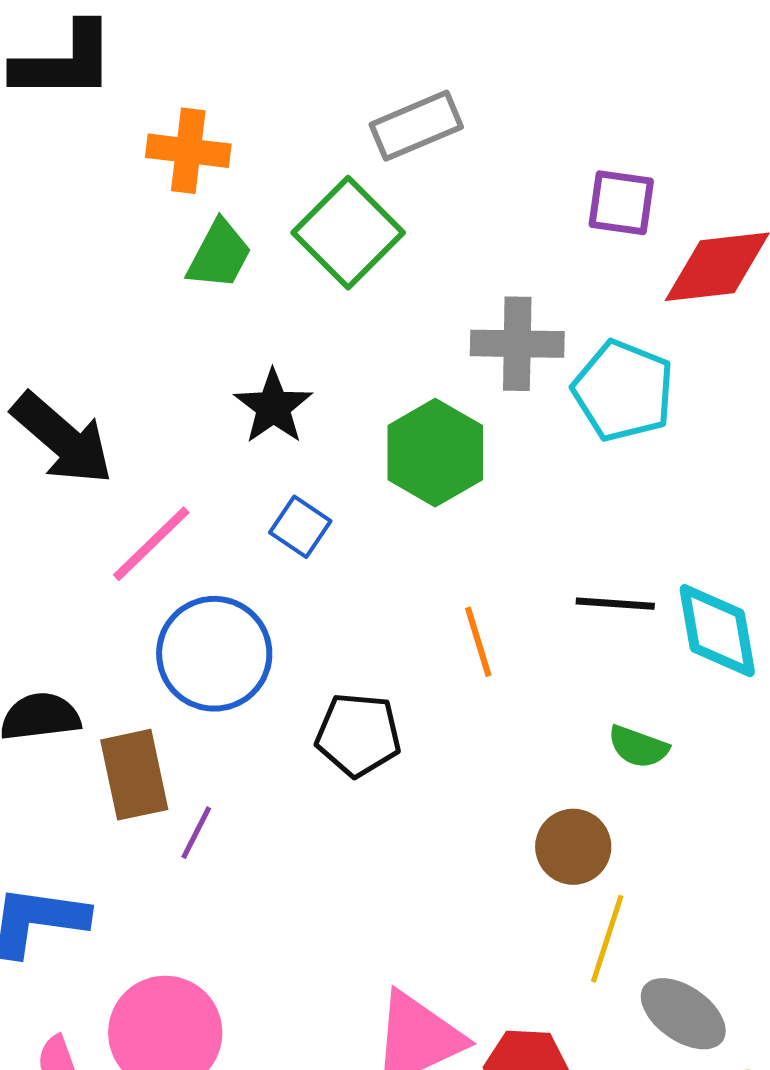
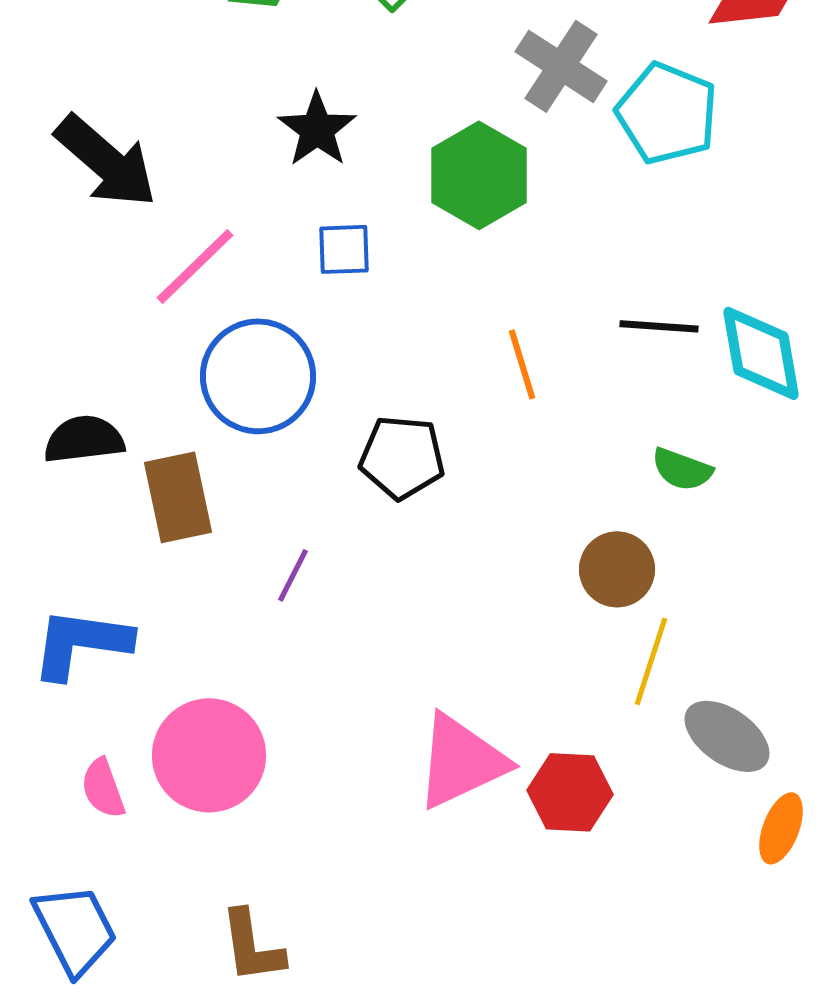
gray cross: (517, 344) -> (561, 66), turned 32
blue square: (300, 527) -> (344, 249), turned -36
purple line: (196, 833) -> (293, 575), moved

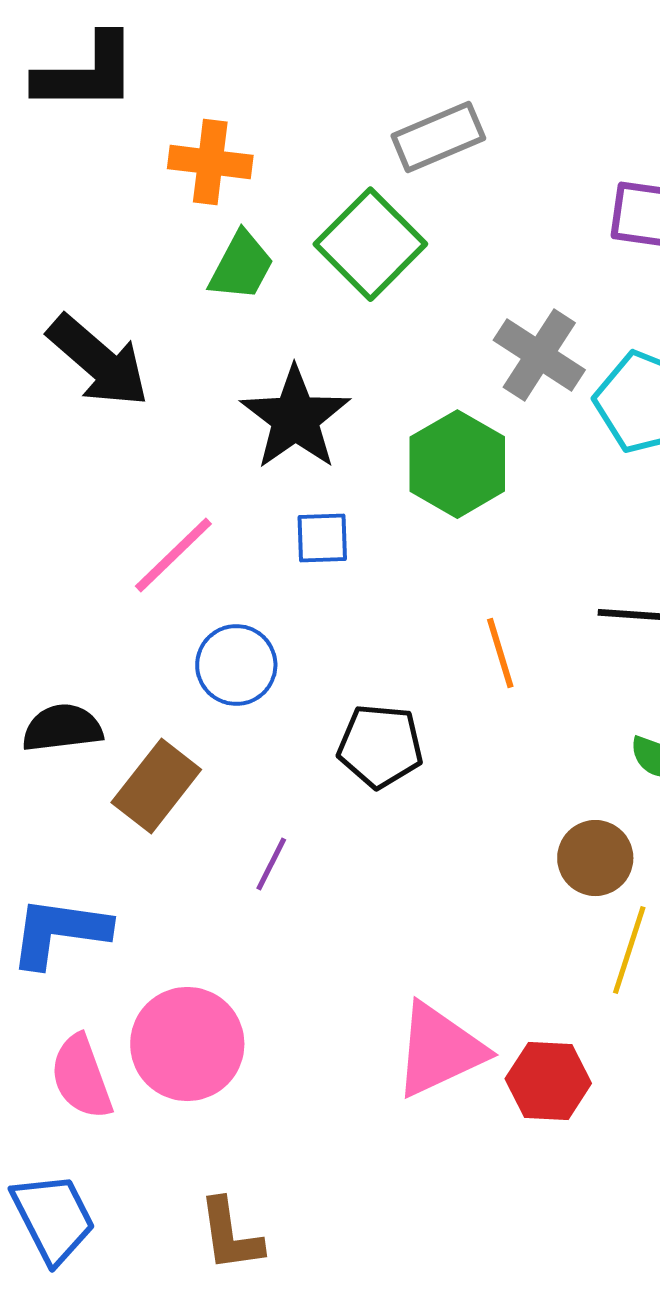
black star: (317, 129) -> (295, 418), size x1.4
black arrow: (106, 161) -> (98, 361), moved
blue circle: (258, 376) -> (236, 665), size x0.7
brown rectangle: (178, 497) -> (156, 786), turned 50
pink semicircle: (103, 788) -> (81, 1077), size x1.4

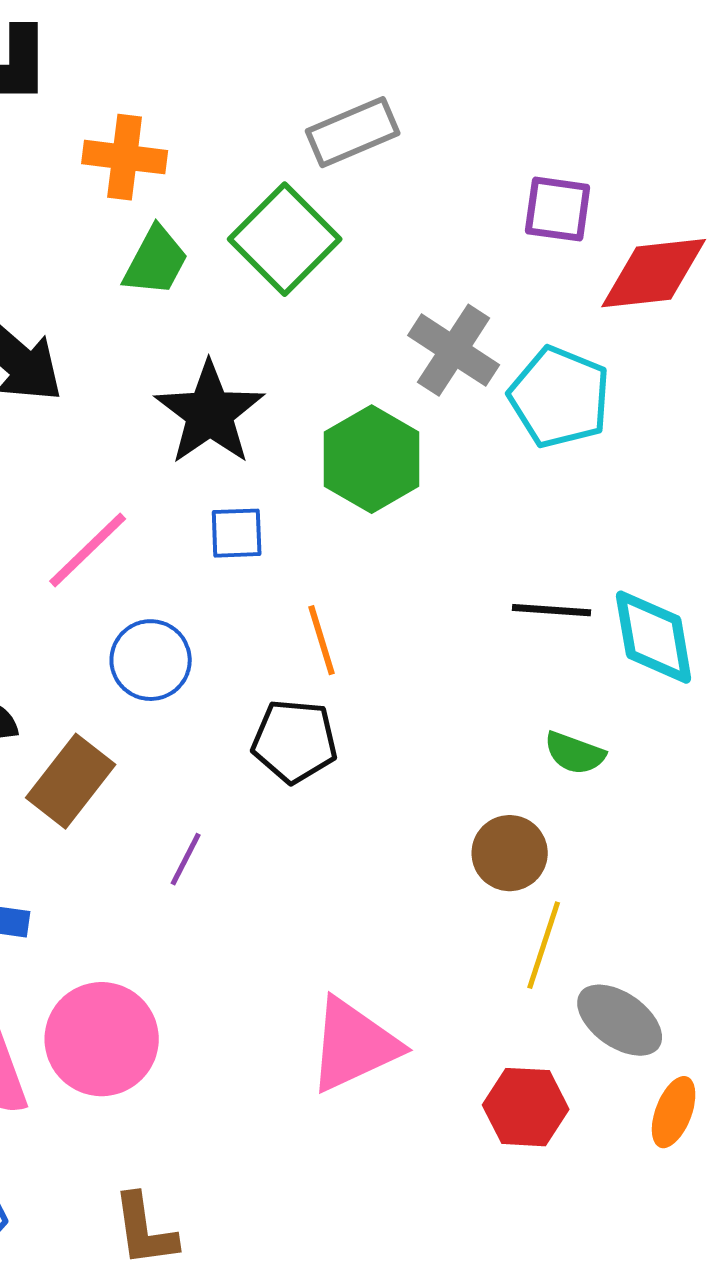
orange line: (500, 653) -> (322, 640), moved
red hexagon: (548, 1081) -> (526, 1107), moved

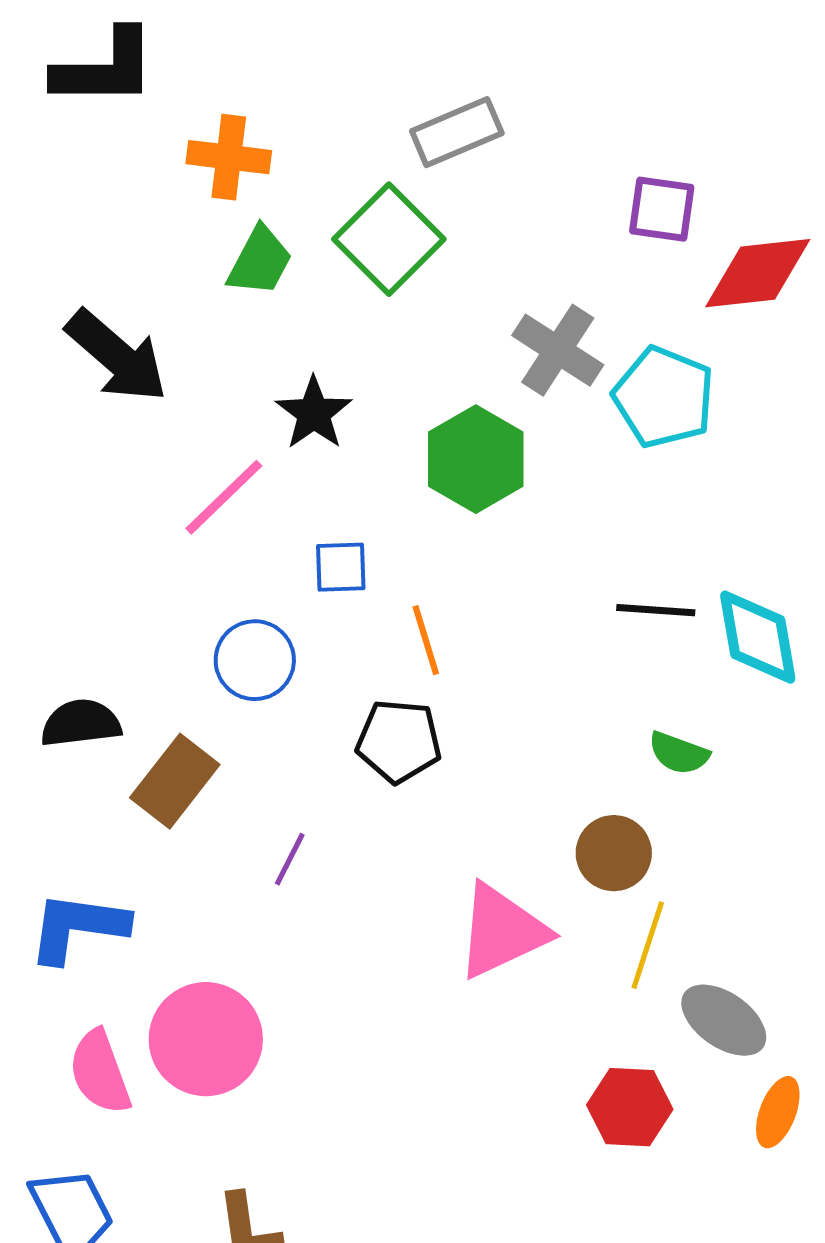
black star: (210, 413) -> (314, 413), size x0.7
blue square: (237, 533) -> (341, 567), moved
pink line: (88, 550) -> (224, 497), moved
pink triangle: (354, 1045) -> (502, 931), moved

